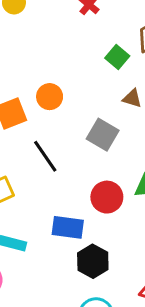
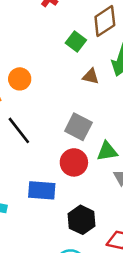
gray square: (103, 135) -> (78, 127), moved
black hexagon: (93, 261) -> (82, 220), moved

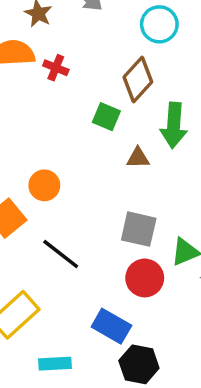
blue rectangle: (42, 190) -> (111, 326), turned 40
black hexagon: (82, 220) -> (139, 364), moved

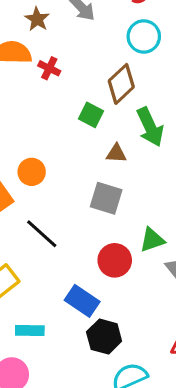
green arrow: (174, 125) -> (150, 127), turned -33
gray square: (139, 229) -> (106, 198), moved

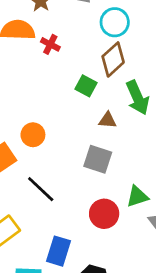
cyan circle: (144, 36) -> (115, 22), moved
blue rectangle: (82, 301) -> (59, 251), moved, turned 72

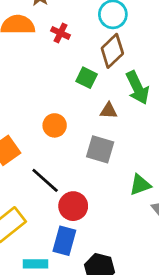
red cross: (50, 44) -> (61, 33), moved
orange circle: (33, 135) -> (55, 125), moved
red circle: (104, 214) -> (73, 206), moved

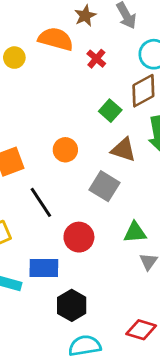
brown triangle: (109, 111) -> (123, 150), size x1.4
red circle: (73, 206) -> (79, 237), moved
blue rectangle: (64, 241) -> (44, 268), turned 60

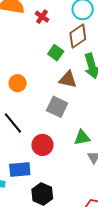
orange circle: (65, 150) -> (18, 83), moved

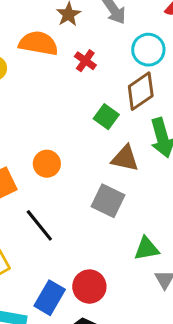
red circle: (42, 145) -> (89, 287), moved
blue rectangle: (20, 170) -> (50, 298), turned -55

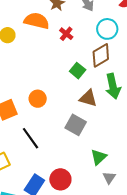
green triangle: (147, 249) -> (99, 157), turned -36

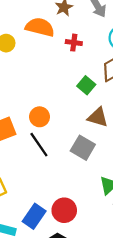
red cross: (66, 34) -> (74, 43), turned -32
black line: (30, 138) -> (39, 145), moved

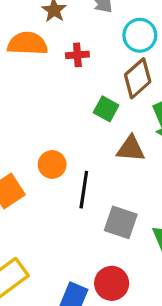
black line: (39, 145) -> (84, 190), moved, turned 55
gray square: (83, 148) -> (121, 222), moved

